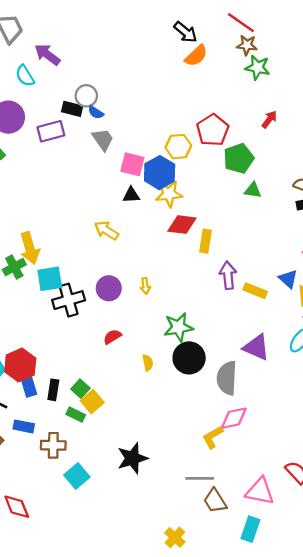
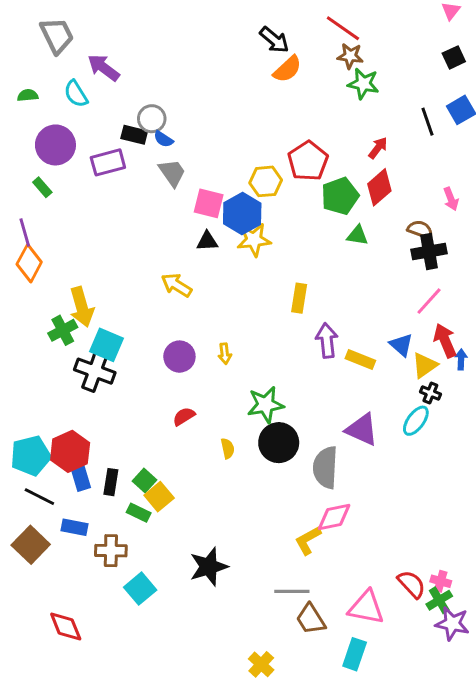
red diamond: (182, 225) -> (379, 187), moved, turned -48
cyan square: (50, 279) -> (107, 345), turned 32
black cross: (69, 300) -> (95, 371), moved, turned 36

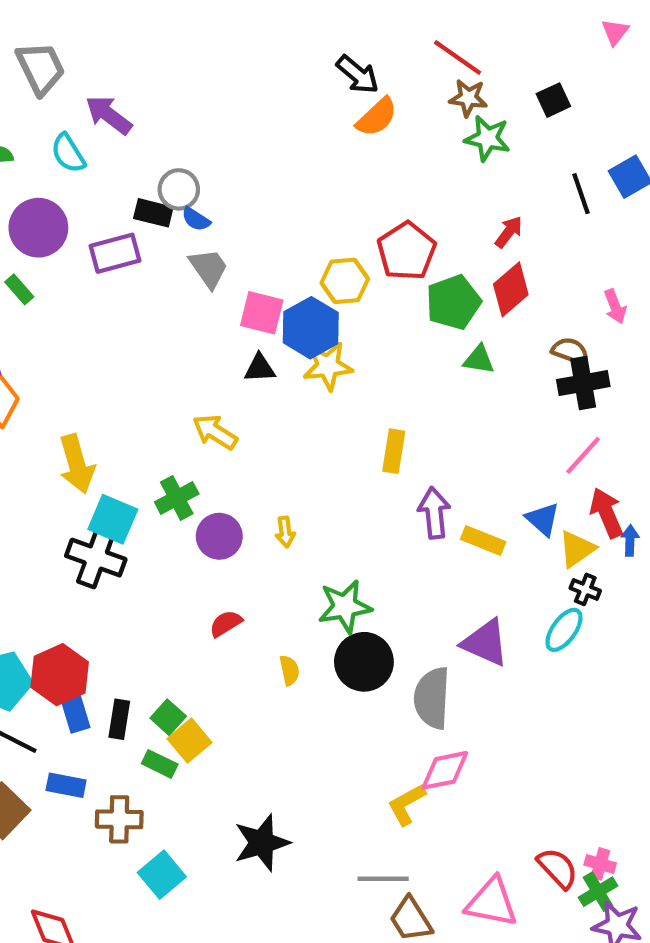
black square: (454, 57) -> (553, 100), moved
green cross: (63, 330) -> (177, 498), moved

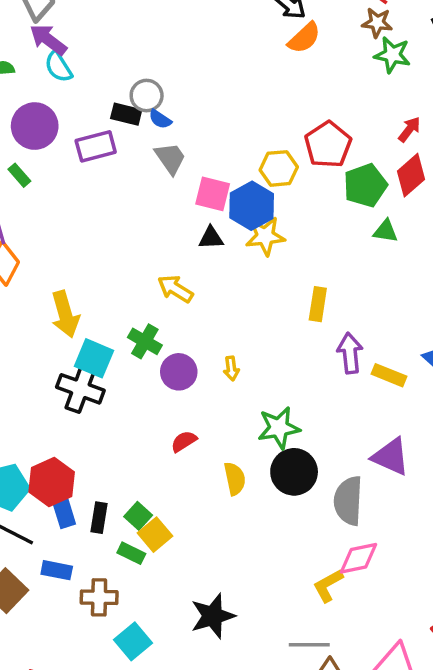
purple arrow: (109, 115) -> (48, 40), moved
green cross: (177, 498) -> (145, 341), turned -32
yellow semicircle: (289, 670) -> (235, 479), size x1.4

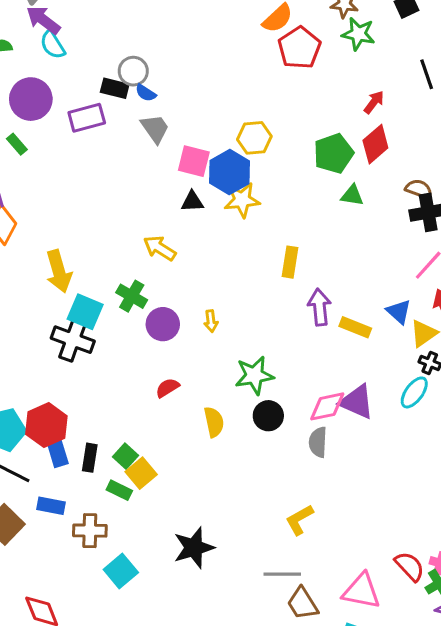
red pentagon: (328, 145) -> (299, 48), moved
black circle: (294, 472) -> (268, 416), size x0.7
gray semicircle: (348, 501) -> (318, 442), size x0.7
pink diamond: (358, 558) -> (327, 406), moved

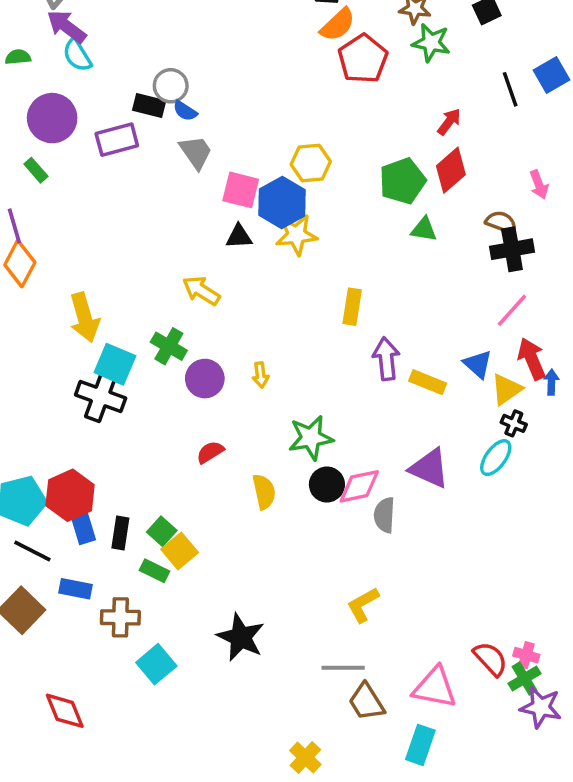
pink diamond: (327, 406) -> (359, 486), moved
black star: (194, 548) -> (241, 637), turned -30

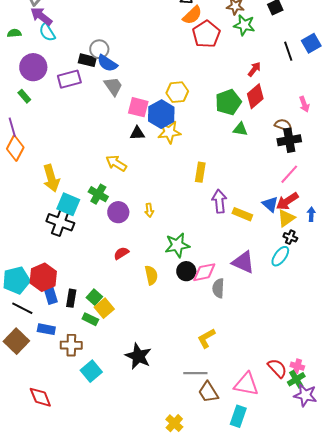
blue semicircle: (185, 111) -> (107, 63), size x1.5
red arrow: (532, 359) -> (287, 201), moved, turned -100

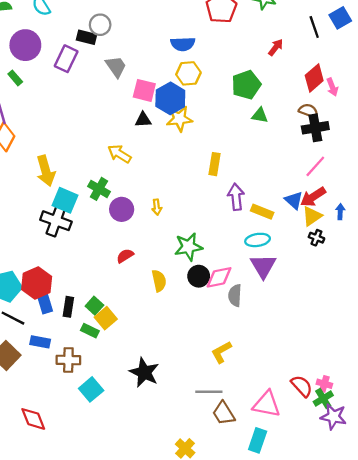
blue semicircle: (107, 63) -> (183, 44), moved, turned -35
purple rectangle: (69, 79) -> (66, 59), turned -50
red diamond: (255, 96) -> (314, 78), moved
cyan ellipse: (280, 256) -> (258, 240), moved, turned 45
purple triangle: (243, 262) -> (263, 266), turned 35

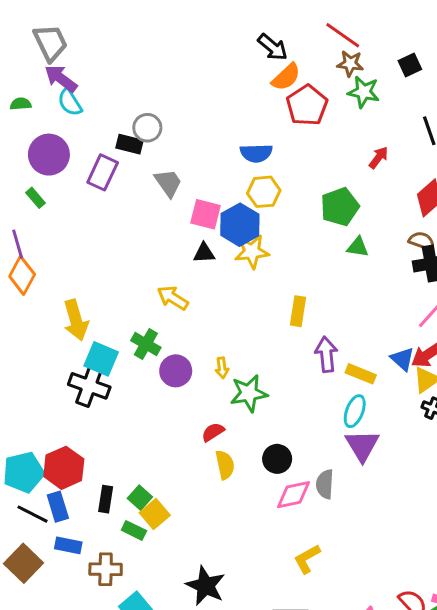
cyan ellipse: (258, 240) -> (355, 411), turned -60
green star: (188, 247) -> (249, 393), moved
red semicircle: (125, 256) -> (213, 432), moved
pink diamond: (219, 277) -> (294, 495), moved
blue rectangle: (45, 302) -> (58, 507), moved

